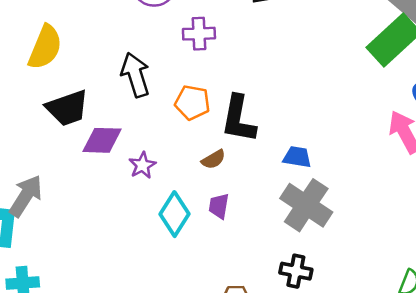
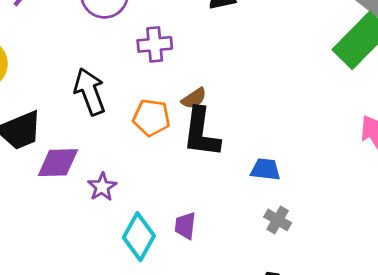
brown semicircle: (213, 159) -> (194, 98), moved
gray cross: (306, 205) -> (278, 220), size x0.5

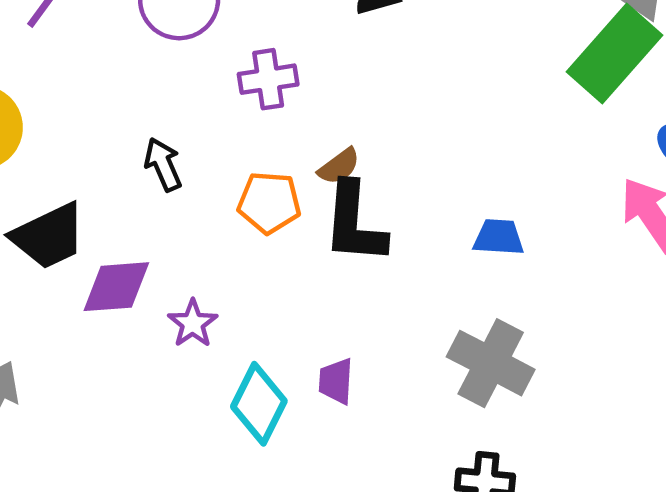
black arrow: (90, 92) -> (163, 164), size x0.7
blue trapezoid: (265, 169) -> (499, 237), moved
gray cross: (278, 220) -> (491, 363), size x1.8

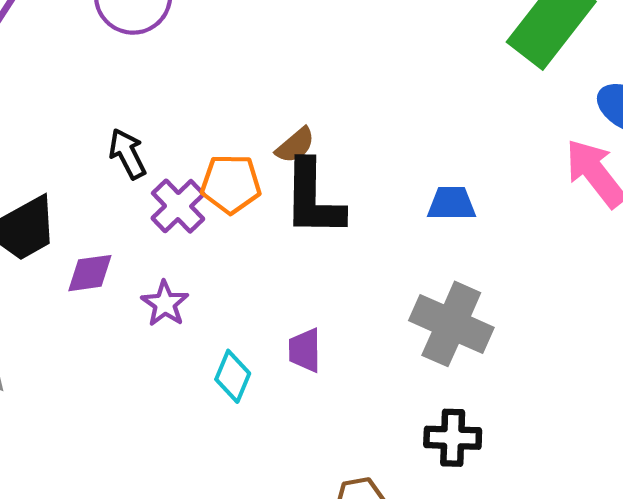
purple cross: (268, 79) -> (178, 206), moved, turned -32
purple diamond: (116, 287) -> (90, 273), size x0.7
cyan diamond: (259, 404) -> (233, 376), size x0.7

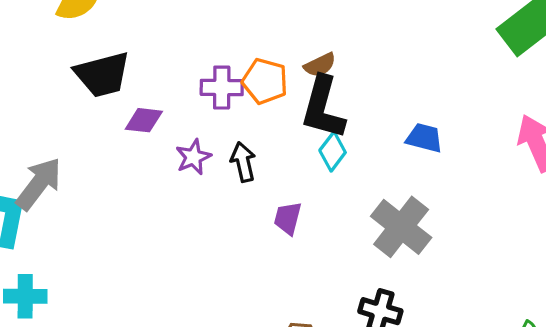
black arrow: (127, 154) -> (243, 162), moved
purple cross: (178, 206) -> (222, 88), turned 30
cyan diamond: (233, 376) -> (333, 151), moved

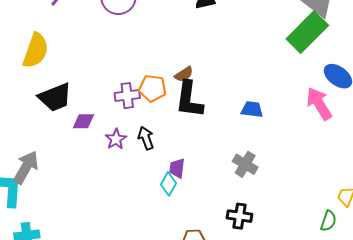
cyan diamond: (333, 151) -> (168, 184), moved
gray cross: (401, 227) -> (245, 164), size x0.7

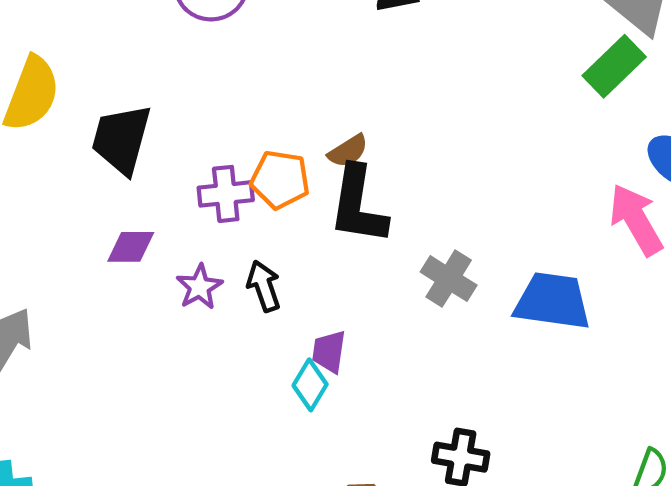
green rectangle: (307, 32) -> (614, 66), size x0.7
black trapezoid: (55, 97) -> (121, 139), moved, turned 126
blue trapezoid: (252, 109) -> (552, 301), moved, size x1.6
gray cross: (245, 164) -> (449, 279), moved

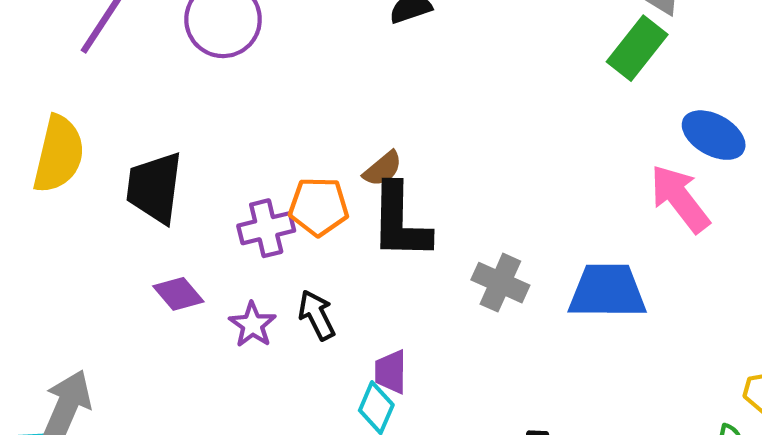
purple diamond: (131, 247) -> (178, 294), turned 57

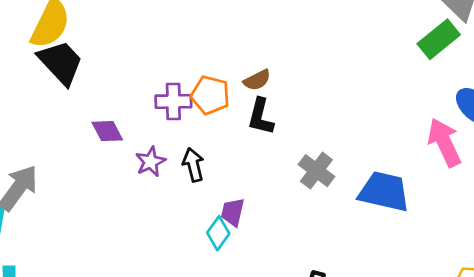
black trapezoid: (155, 188) -> (61, 63), moved, turned 117
black L-shape: (400, 222) -> (261, 117), size x0.7

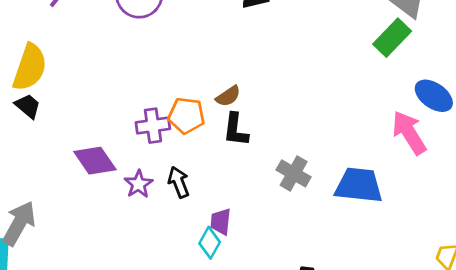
black trapezoid: (61, 63) -> (28, 106), moved, size x0.6
purple diamond: (107, 131) -> (95, 161), size x1.4

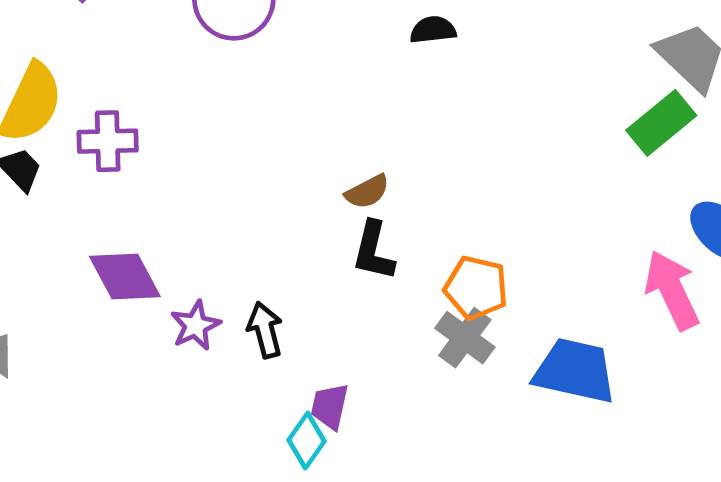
orange pentagon: (186, 115) -> (476, 288), moved
purple cross: (153, 126) -> (108, 141), moved

